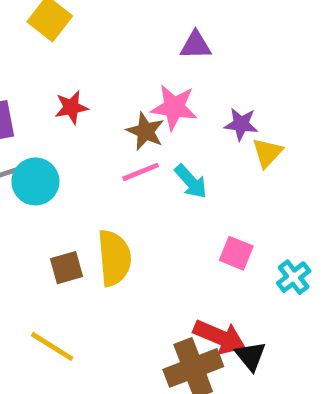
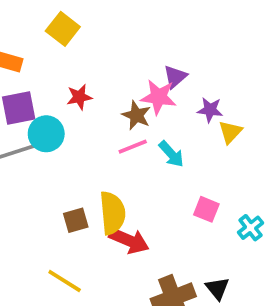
purple triangle: (196, 45) -> (175, 77), moved, turned -40
cyan circle: (35, 181) -> (46, 134), moved
red arrow: (220, 337) -> (129, 241), moved

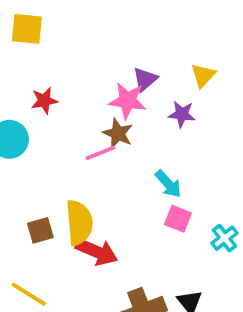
yellow square: (63, 29) -> (27, 29), turned -32
brown star: (136, 115) -> (118, 133), moved
yellow triangle: (230, 132) -> (203, 75), moved
cyan arrow: (171, 154) -> (168, 184), moved

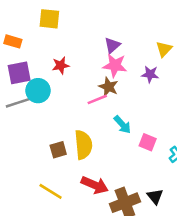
purple triangle: (145, 79) -> (112, 45), moved
cyan arrow: (168, 184) -> (122, 125), moved
red arrow: (97, 252) -> (95, 185), moved

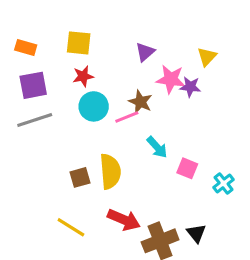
yellow square: (49, 19) -> (79, 43), moved
pink star: (115, 65) -> (171, 79), moved
cyan circle: (38, 91) -> (94, 106), moved

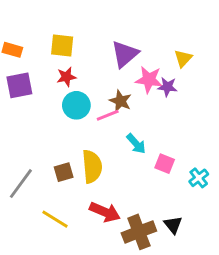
purple triangle: (145, 52) -> (125, 54), size x1.5
gray line: (35, 120) -> (21, 184), moved, turned -36

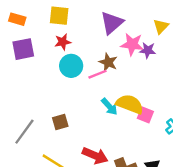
cyan arrow: (136, 144) -> (109, 107), moved
yellow semicircle: (92, 166) -> (130, 104), moved, turned -64

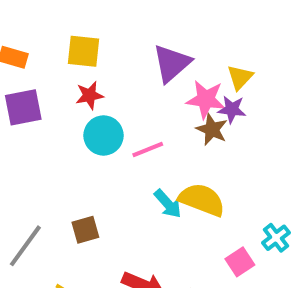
yellow triangle: (161, 26) -> (240, 77), moved
brown star: (108, 62) -> (212, 129), moved
pink square: (145, 115) -> (240, 262), moved, turned 35

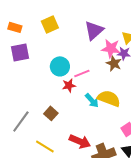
yellow square: (83, 51) -> (50, 24), turned -30
red star: (89, 95) -> (69, 85), moved
brown square: (85, 230) -> (51, 113), turned -32

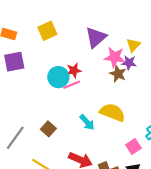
pink line: (82, 73) -> (72, 85), moved
red star: (69, 85) -> (74, 70), moved
cyan arrow: (92, 100) -> (87, 122), moved

